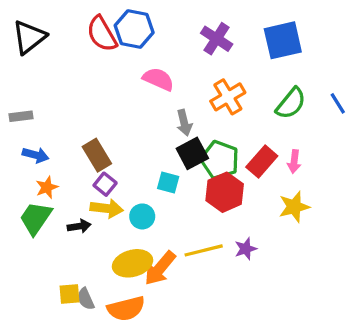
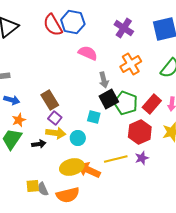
red hexagon: (225, 192) -> (140, 132), moved
orange arrow: (160, 268) -> (89, 170), turned 75

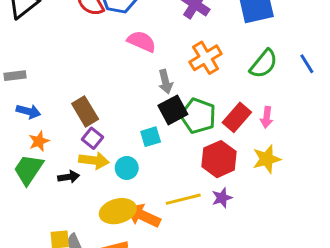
cyan square: (94, 117) -> (151, 137), turned -32

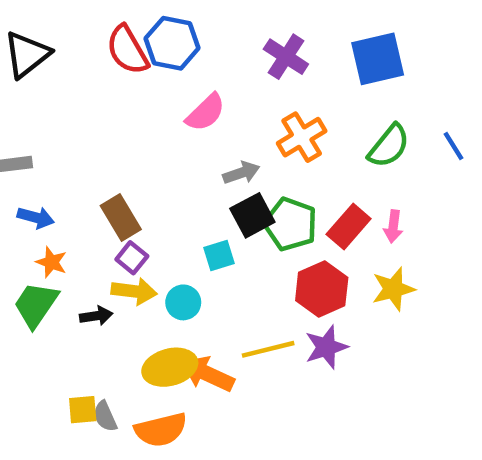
pink semicircle: (142, 41) -> (206, 113), turned 112
gray arrow: (165, 82) -> (241, 173), turned -95
orange star: (39, 141) -> (51, 262), turned -30
purple star: (222, 198) -> (326, 347), size x1.4

